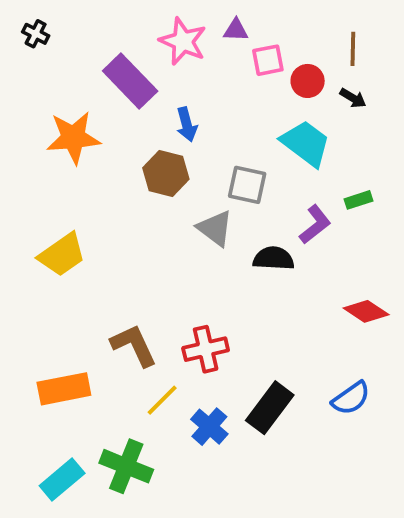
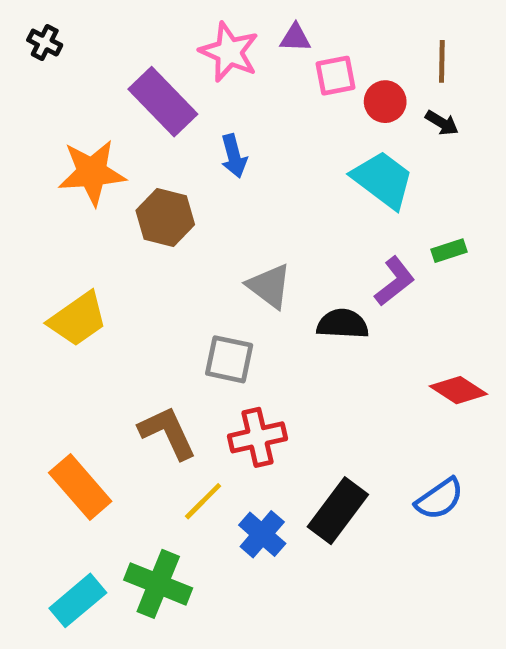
brown hexagon: (166, 174) -> (165, 217), moved
gray square: (247, 185) -> (229, 359), moved
orange rectangle: (64, 389) -> (80, 487), turned 60

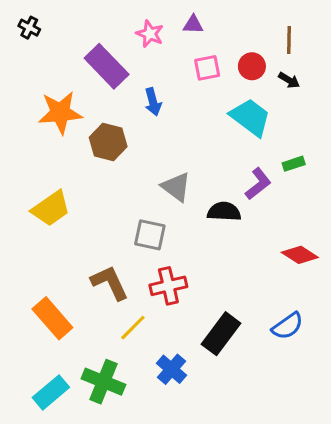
pink star: (229, 52) -> (150, 34), size x0.7
pink square: (335, 76) -> (207, 68), moved
blue cross: (262, 534) -> (172, 369), moved

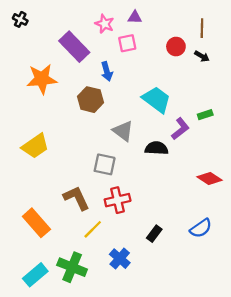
pink square: (207, 68) -> (127, 43), moved
cyan trapezoid: (250, 117) -> (156, 100), moved
brown hexagon: (108, 142) -> (90, 100), moved
black rectangle: (221, 334) -> (154, 234), size x0.6

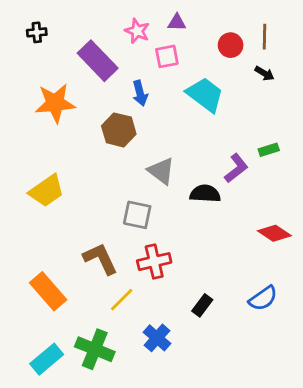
black cross: (20, 19) -> (37, 32), moved, turned -32
red circle: (176, 47) -> (231, 45), moved
cyan trapezoid: (156, 100) -> (205, 95), moved

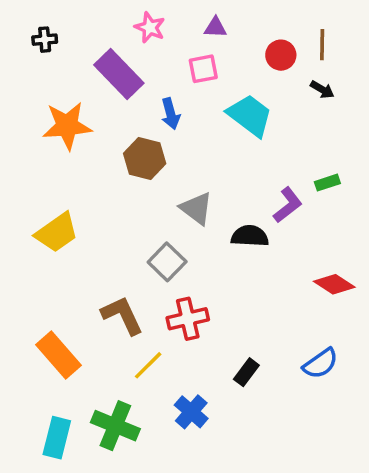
pink star: (137, 31) -> (150, 27), moved
gray square: (137, 215) -> (167, 262), turned 32
cyan rectangle: (47, 359) -> (57, 438), turned -36

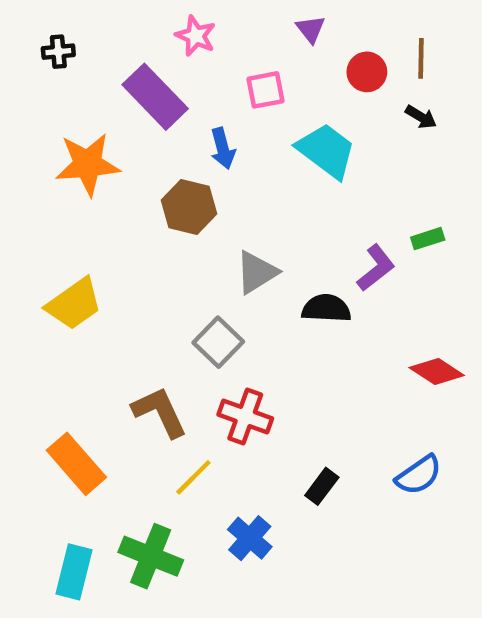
purple triangle: (215, 27) -> (311, 29), moved, turned 50
gray triangle: (196, 208) -> (257, 272), turned 51
red cross: (188, 319) -> (245, 417), turned 33

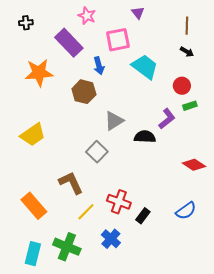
red circle: (367, 72) -> (182, 86), moved
pink square: (266, 90) -> (118, 40), size x1.4
red cross: (245, 417) -> (119, 202), moved

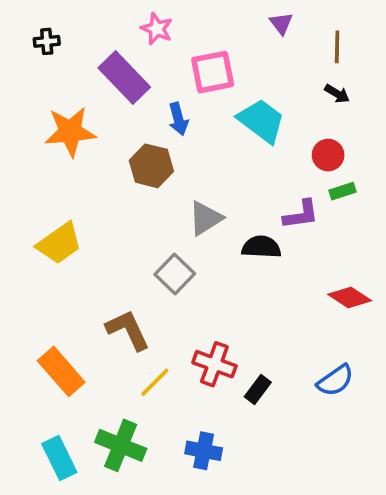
purple triangle: (138, 13) -> (281, 23), moved
purple L-shape: (167, 119) -> (301, 215), turned 30
blue cross: (111, 239) -> (204, 451), moved, turned -30
cyan rectangle: (33, 254) -> (59, 458), turned -40

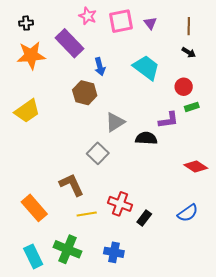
purple triangle: (281, 23) -> (150, 23), moved
pink square: (213, 72) -> (121, 21), moved
orange star: (70, 132) -> (31, 55), moved
yellow trapezoid: (59, 243) -> (27, 111), moved
yellow line: (155, 382) -> (87, 214), turned 36

